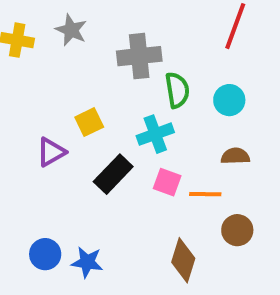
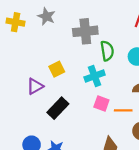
black rectangle: (113, 174) -> (58, 108), moved

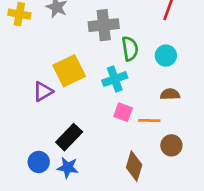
yellow square: (57, 69) -> (69, 71), size x1.6
black rectangle: (58, 108) -> (69, 137), moved

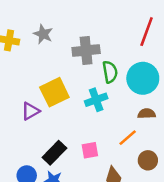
cyan circle: (166, 56) -> (143, 78), size x1.6
pink square: (123, 112) -> (90, 150), moved, turned -30
orange line: (149, 121) -> (128, 138), turned -42

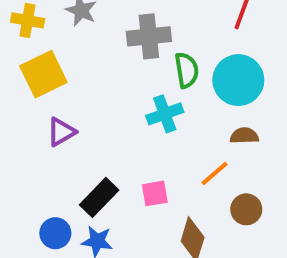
yellow square: (54, 92) -> (43, 74), moved

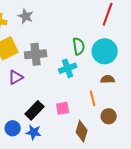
gray cross: (149, 36) -> (36, 54), moved
orange line: (214, 174) -> (93, 98), turned -63

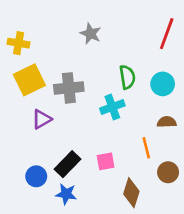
gray star: (26, 16) -> (91, 34), moved
cyan circle: (105, 51) -> (163, 84), size x0.7
blue circle: (13, 128) -> (36, 176), moved

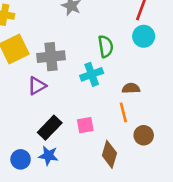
cyan circle: (163, 84) -> (144, 36), moved
purple triangle: (42, 119) -> (37, 86), moved
brown semicircle: (167, 122) -> (131, 88), moved
blue circle: (36, 176) -> (21, 159), moved

